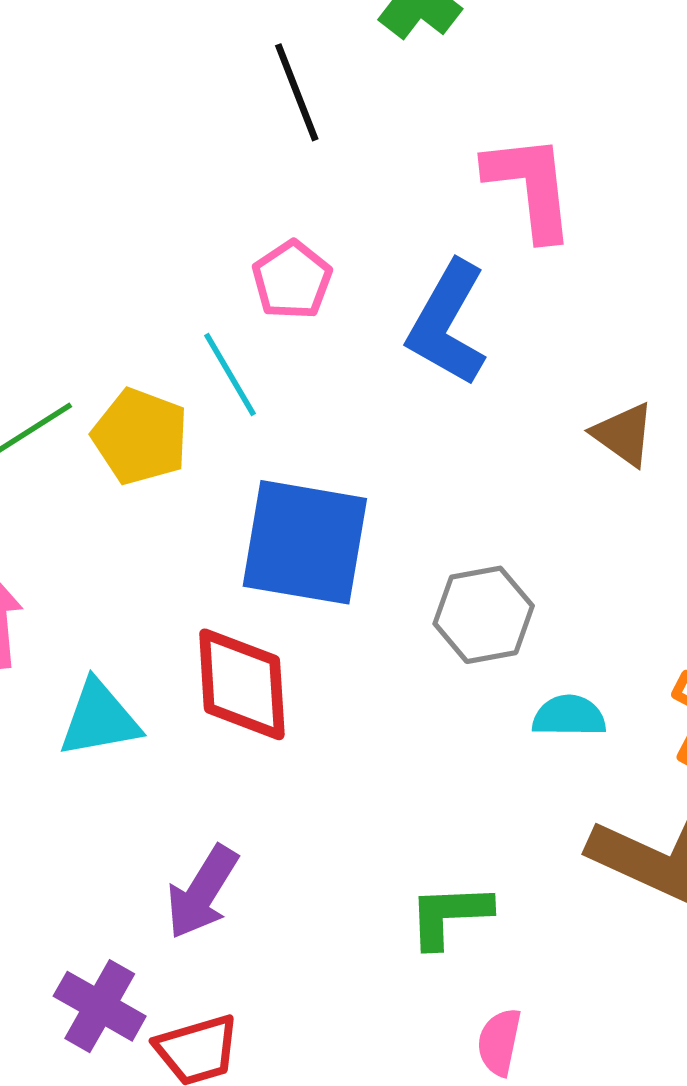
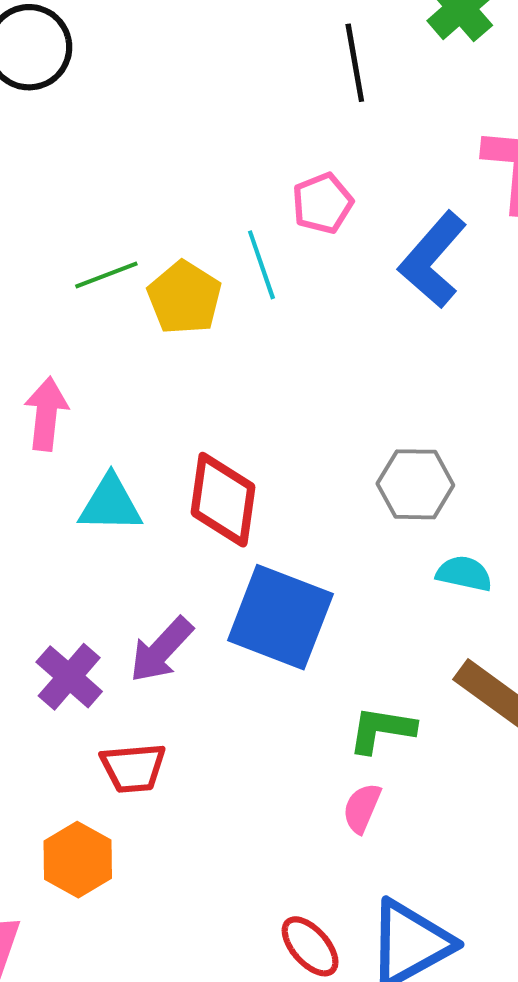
blue square: (305, 542) -> (280, 617), moved
green L-shape: (449, 915) -> (382, 730), moved
purple cross: (100, 1006) -> (69, 677), moved

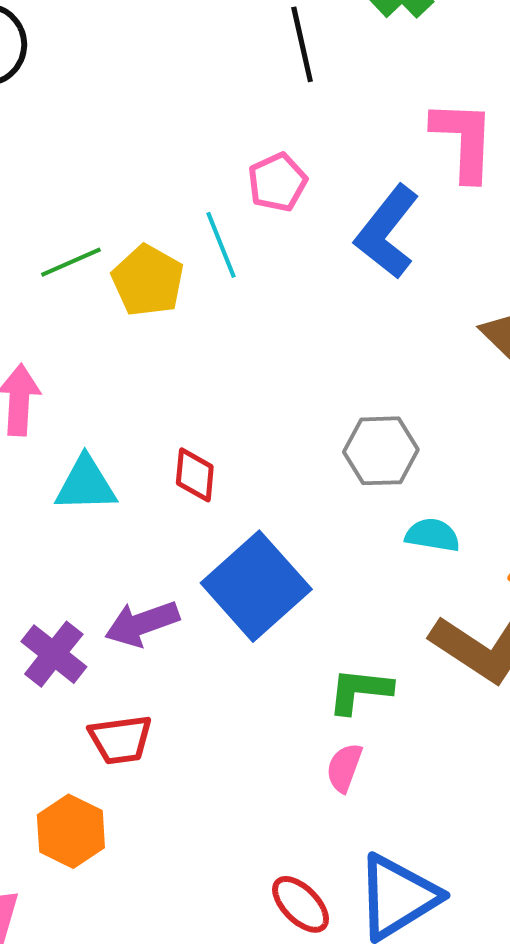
red diamond: (223, 500) -> (195, 475), size x0.6
blue square: (280, 617) -> (256, 586), turned 30
purple arrow: (161, 650) -> (142, 624), turned 30

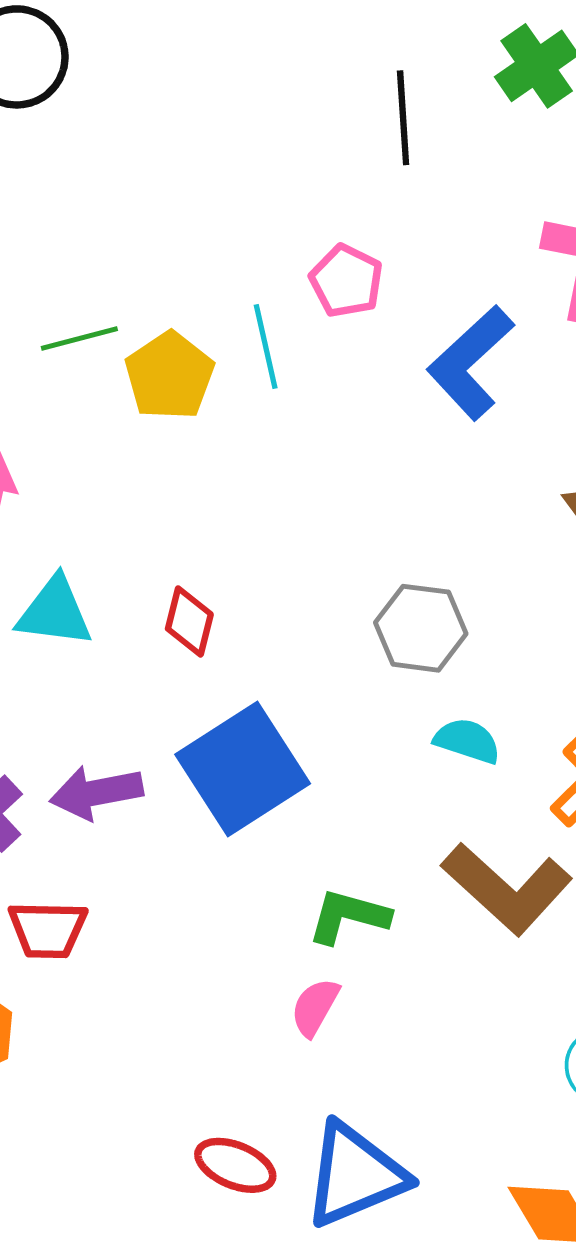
pink pentagon: (277, 182) -> (346, 281), turned -30
red ellipse: (301, 904) -> (235, 1165), turned -32

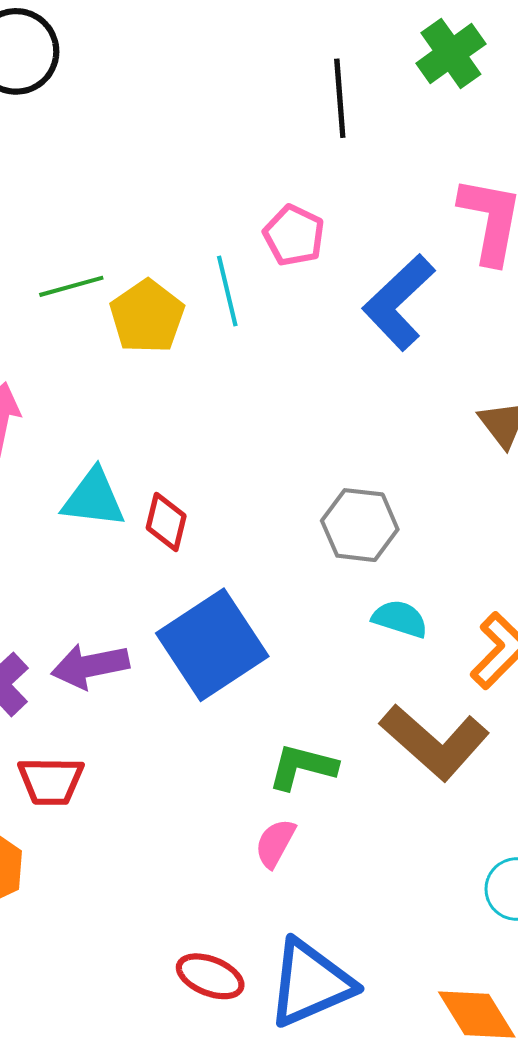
cyan triangle: (55, 612) -> (94, 498), moved

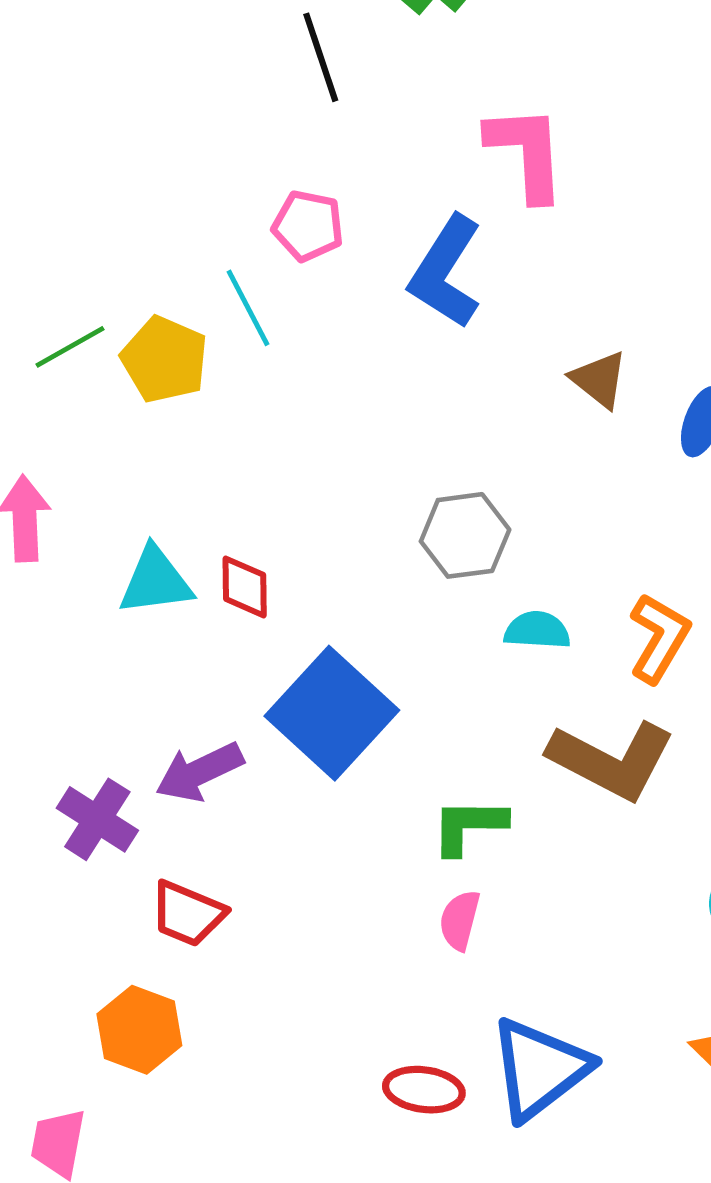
red trapezoid: (51, 781) -> (188, 914), turned 36

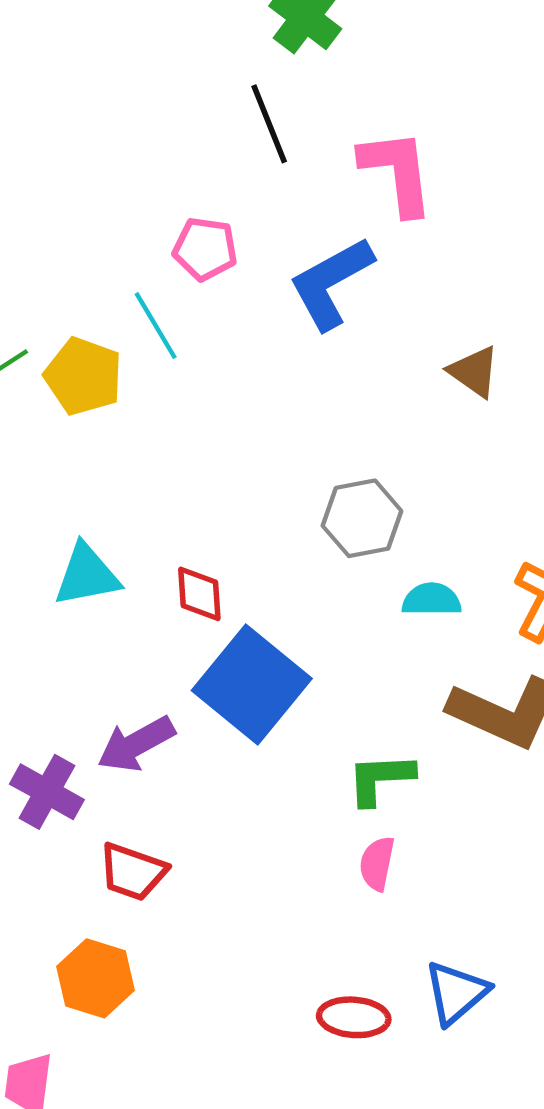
black line: (321, 57) -> (269, 124), moved
blue L-shape: (446, 272) -> (331, 283), turned 32
red diamond: (245, 587) -> (199, 594), moved
blue triangle: (539, 1069) -> (456, 993), size x0.7

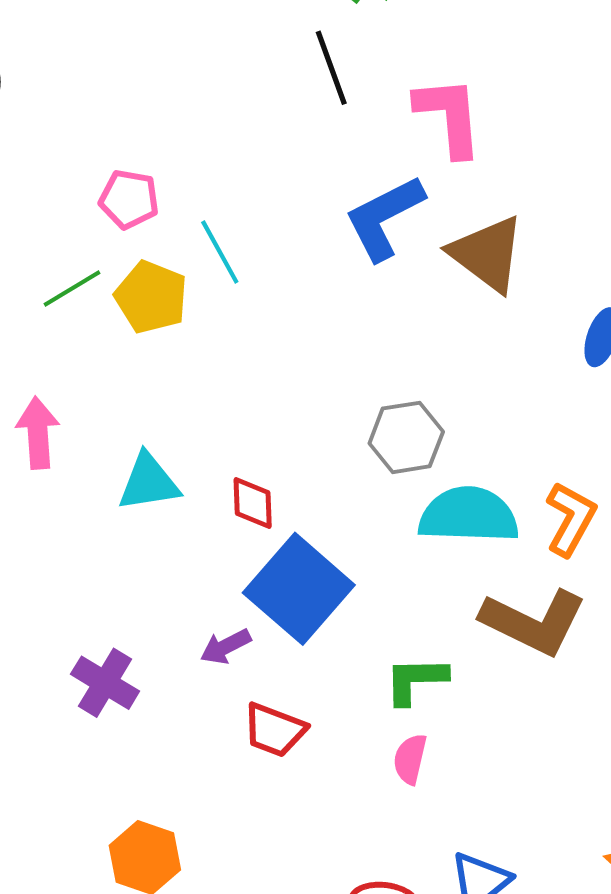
pink pentagon: (205, 249) -> (129, 199), moved
brown triangle: (474, 372) -> (487, 254), moved, size x1.6
cyan semicircle: (432, 600) -> (469, 515), size x1.8
purple arrow: (136, 744) -> (226, 647), moved, size x0.7
red trapezoid: (133, 872) -> (274, 730), moved

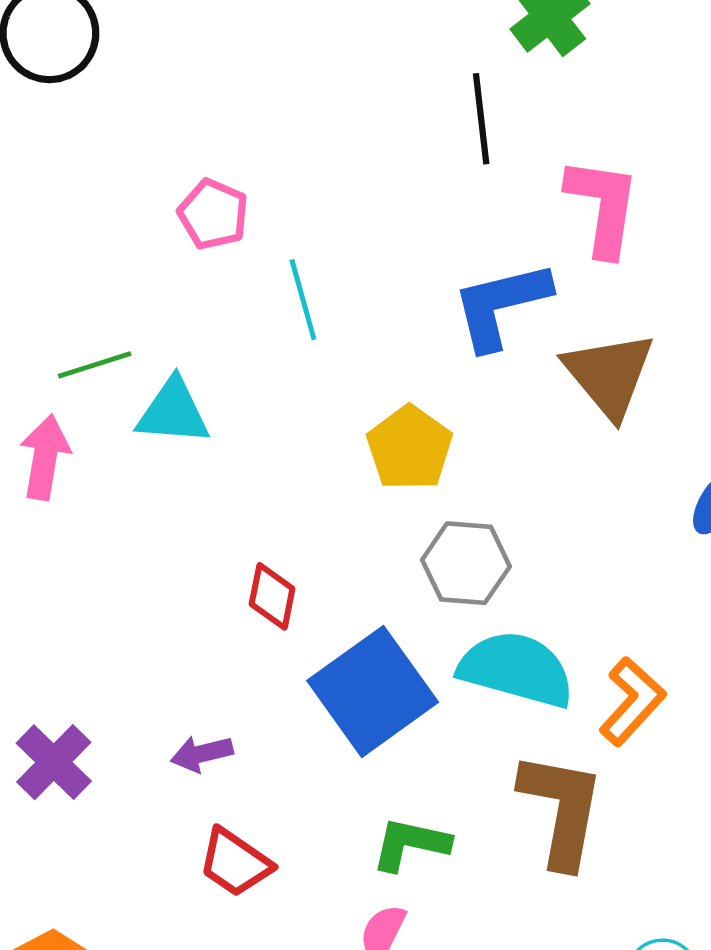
green line: (72, 289) -> (95, 365), moved
yellow pentagon: (151, 297) -> (410, 448), moved
cyan triangle: (149, 482) -> (173, 412), moved
blue square: (299, 589) -> (373, 691), moved
brown L-shape: (533, 622) -> (562, 809), turned -119

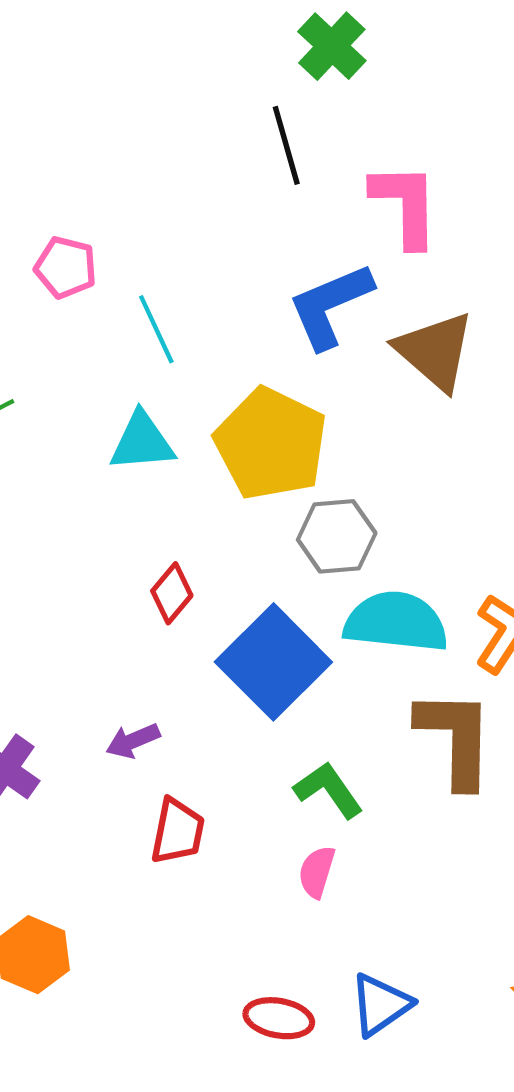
cyan triangle: (173, 412) -> (142, 442), moved
yellow pentagon: (410, 448) -> (271, 444), size x1.5
red diamond: (272, 596) -> (172, 593), turned 38
green L-shape: (411, 844) -> (328, 790), turned 52
red trapezoid: (235, 863) -> (178, 831), turned -104

